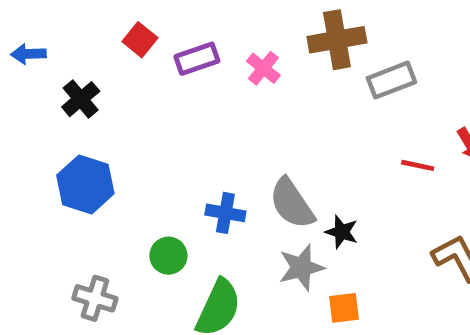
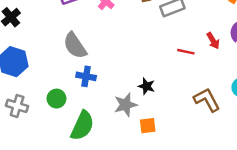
gray semicircle: (292, 203) -> (75, 46), moved
gray cross: (95, 298) -> (17, 106), moved

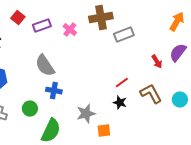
red line: (186, 52) -> (122, 83), moved, turned -48
black star: (146, 86) -> (120, 103), moved
brown L-shape: (207, 100) -> (151, 94), moved

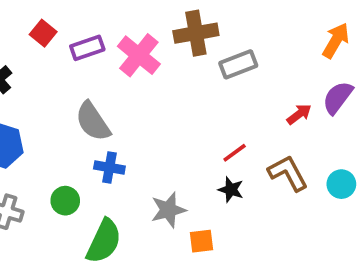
pink cross: (70, 30) -> (139, 55), size x1.6
red arrow: (157, 62) -> (299, 114), turned -96

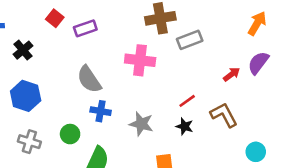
pink cross: (139, 55) -> (140, 60), moved, turned -32
cyan circle: (341, 184) -> (256, 152), moved
gray star: (168, 210) -> (141, 124), moved, turned 30

